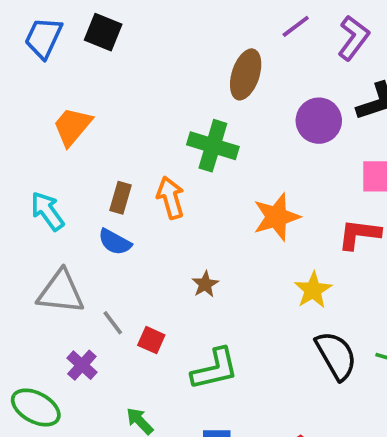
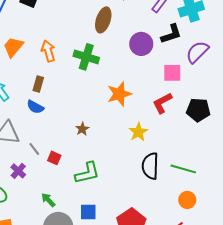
orange arrow: (171, 198) -> (48, 51), moved
red L-shape: (359, 234) -> (162, 103), turned -35
black semicircle: (336, 356) -> (150, 166), turned -148

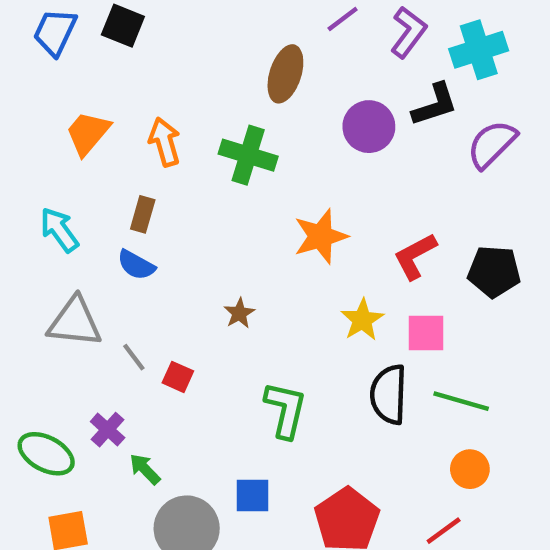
pink square: (172, 73) -> (426, 333), moved
purple cross: (18, 171) -> (108, 430), moved
green L-shape: (87, 173) -> (285, 410), moved, turned -64
green arrow: (48, 200) -> (145, 469), moved

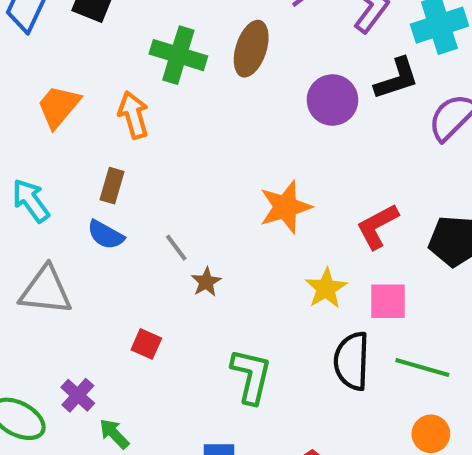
green cross: (248, 155) -> (178, 55), moved
gray line: (134, 357) -> (176, 248), moved

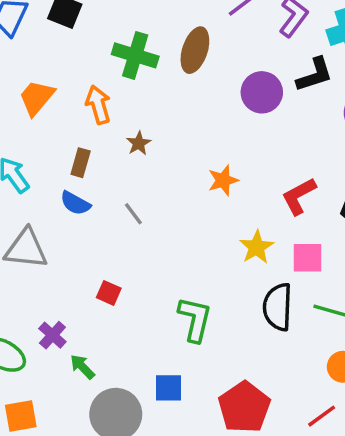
orange star: (285, 207) -> (223, 180), size x0.7
brown star: (206, 282) -> (139, 143), moved

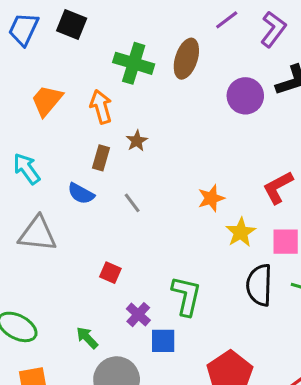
brown rectangle: (81, 163) -> (101, 158), moved
orange star: (223, 180) -> (211, 198), moved
purple cross: (52, 335) -> (138, 315), moved
blue square: (169, 388) -> (163, 341), moved

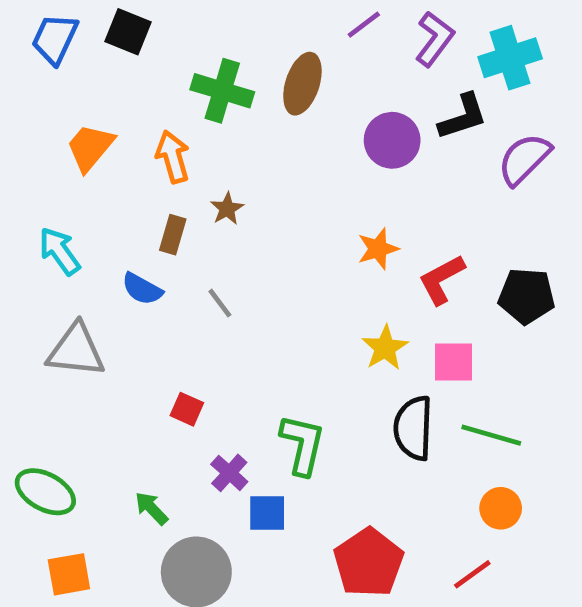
orange star: (211, 198) -> (378, 249), moved

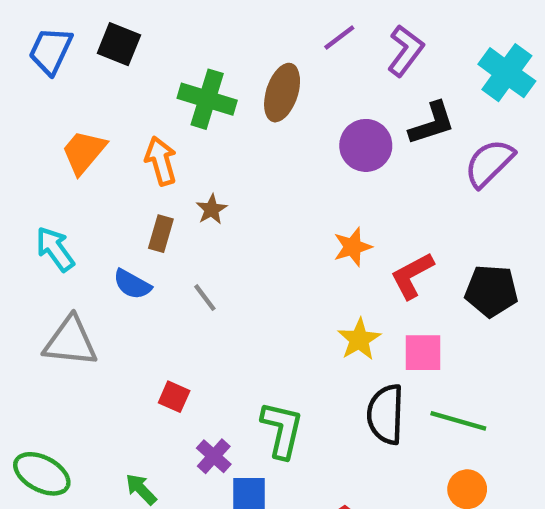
cyan cross: (510, 58) -> (507, 73), moved, turned -36

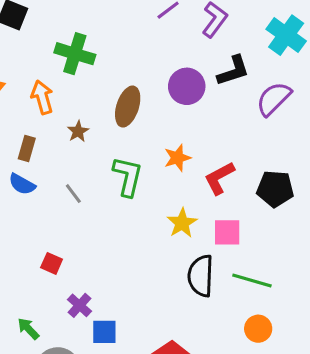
brown ellipse: (282, 93) -> (128, 107), moved
brown rectangle: (161, 234) -> (27, 148), moved
green L-shape: (282, 430) -> (128, 176), moved

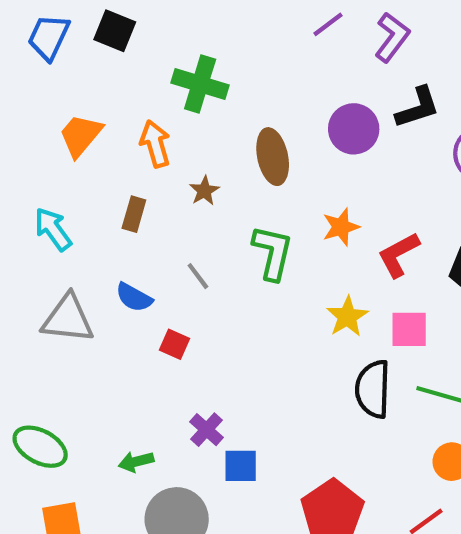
brown ellipse: (128, 107) -> (273, 157), turned -30
blue semicircle: (22, 184) -> (134, 297), moved
red square: (52, 263) -> (174, 344), moved
green arrow: (28, 329) -> (136, 462), turned -60

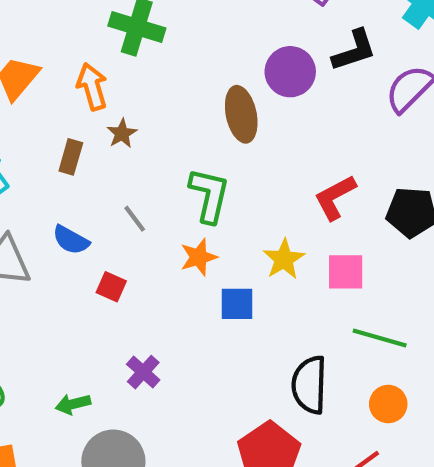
brown ellipse: (273, 157) -> (241, 114), moved
brown star: (204, 191) -> (122, 133), moved
orange star: (341, 227) -> (199, 257), moved
black semicircle: (373, 389) -> (309, 385), moved
blue square: (241, 466) -> (237, 304), moved

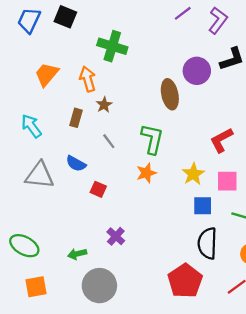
gray line: (135, 219) -> (109, 141), moved
blue square: (237, 304) -> (203, 206), moved

